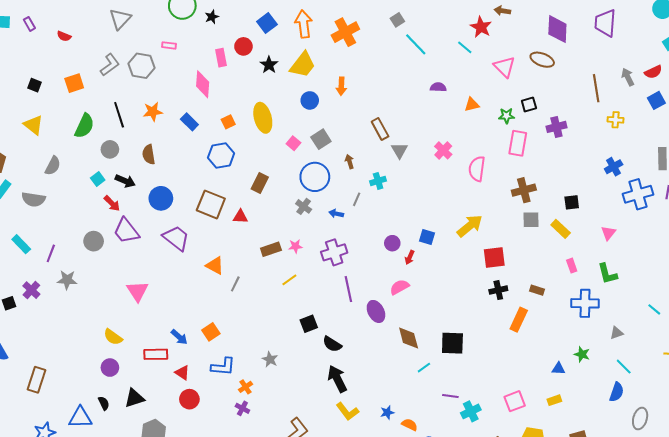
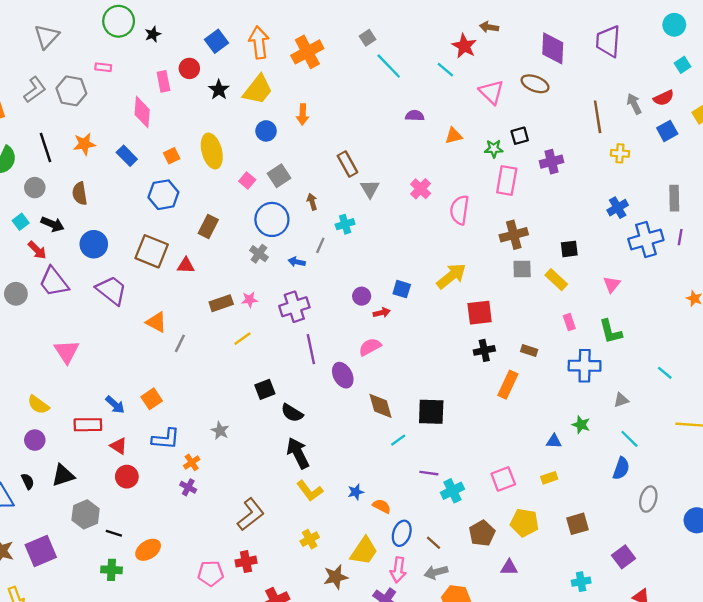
red arrow: (410, 257) -> (382, 313), turned -128

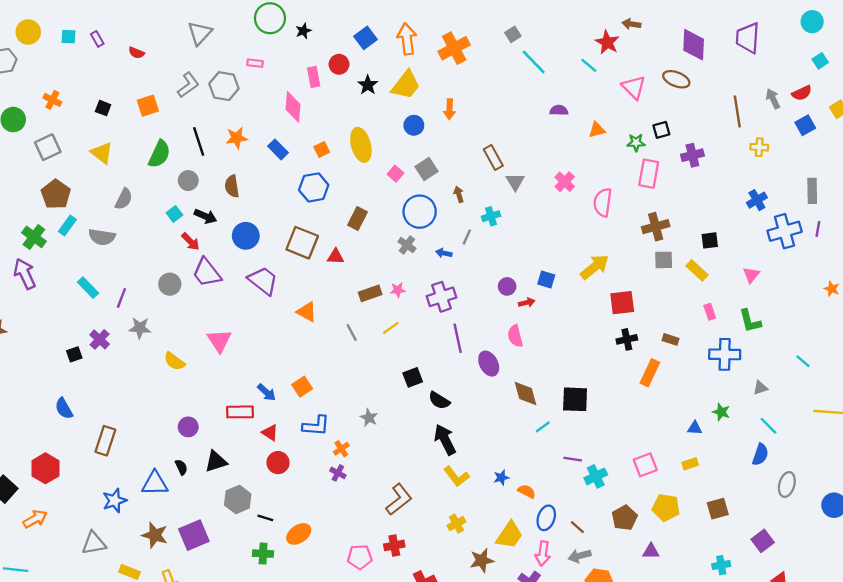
gray line: (180, 343) -> (352, 333), moved, turned -54
pink semicircle: (370, 347) -> (515, 336), turned -75
yellow semicircle: (38, 405) -> (174, 361), moved

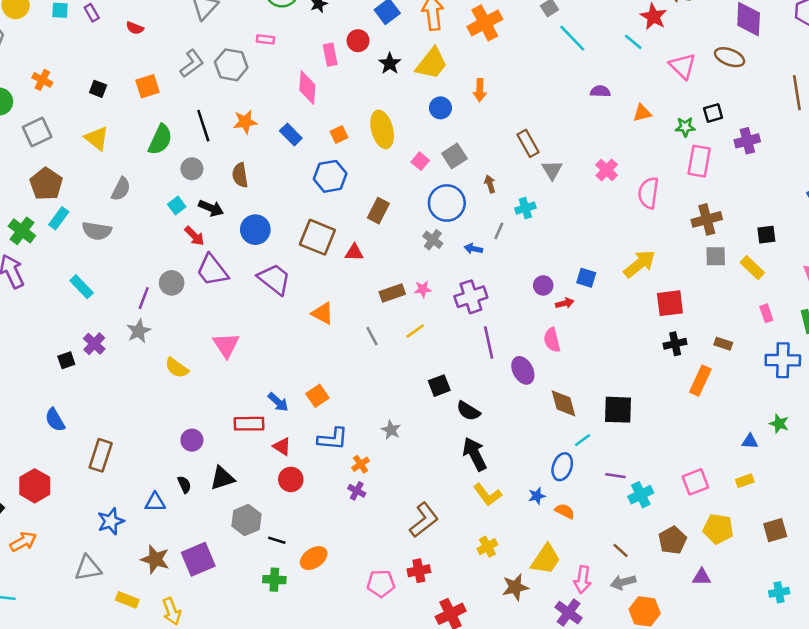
purple line: (121, 298) -> (144, 298), moved
gray star: (140, 328) -> (139, 331), turned -30
blue triangle: (155, 483) -> (155, 502), size x0.7
blue ellipse: (546, 518) -> (562, 467), moved

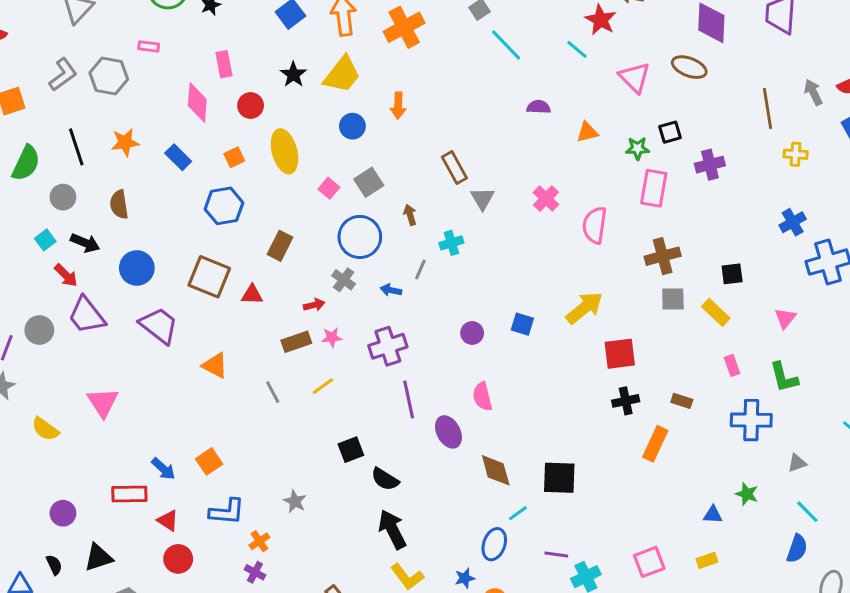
red circle: (358, 41) -> (251, 106), moved
red arrow: (565, 303) -> (314, 305), moved

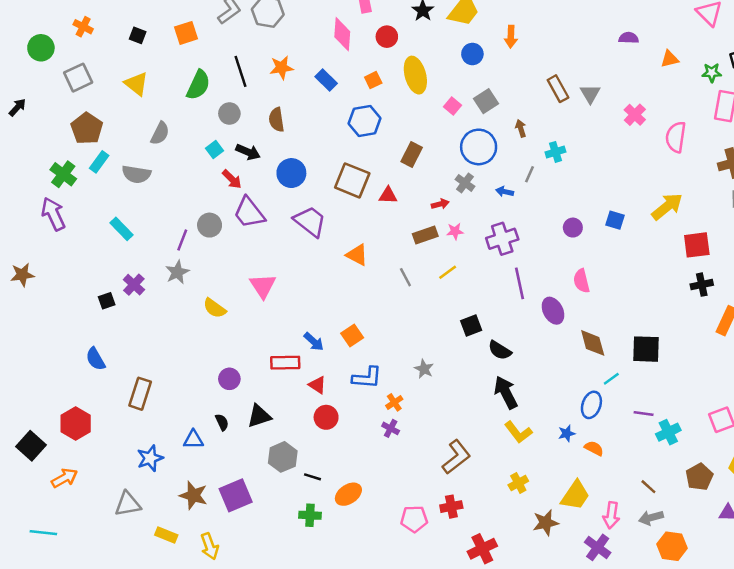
gray triangle: (482, 199) -> (590, 94), moved

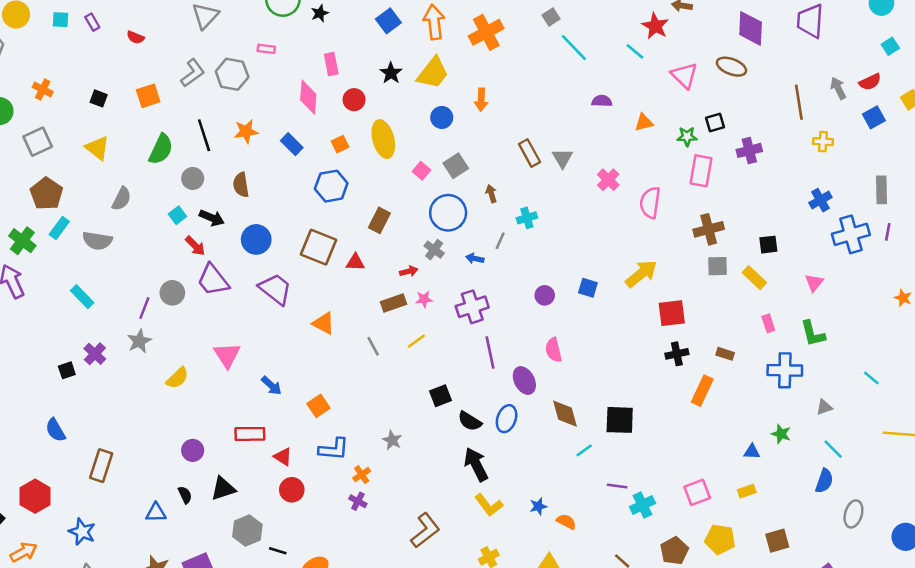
yellow semicircle: (215, 308) -> (177, 378), turned -80
blue arrow: (314, 342) -> (271, 386), moved
blue ellipse: (591, 405) -> (507, 419), moved
blue star: (150, 458) -> (82, 532), moved, turned -30

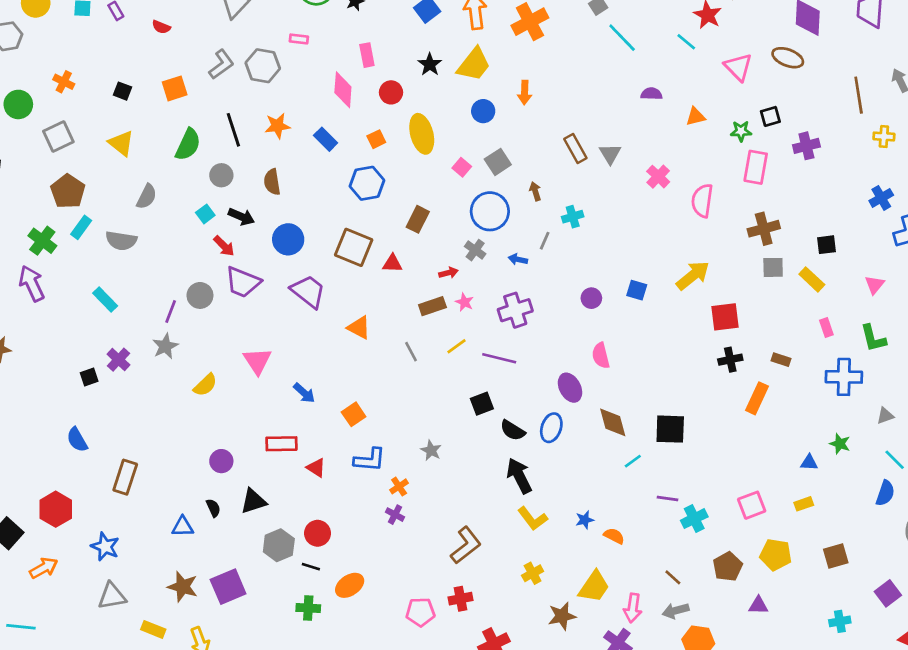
purple trapezoid: (213, 280) -> (243, 282), turned -30
pink star: (424, 299) -> (464, 302), turned 30
purple line: (490, 353) -> (499, 358), moved, turned -64
red circle: (292, 490) -> (318, 533), moved

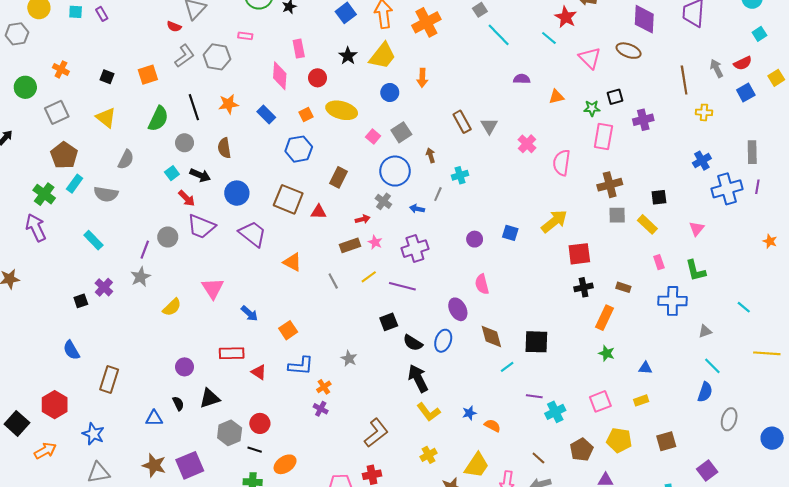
red semicircle: (161, 27) -> (174, 27), moved
yellow ellipse: (422, 134) -> (342, 110), turned -60
green star: (840, 444) -> (607, 353), moved

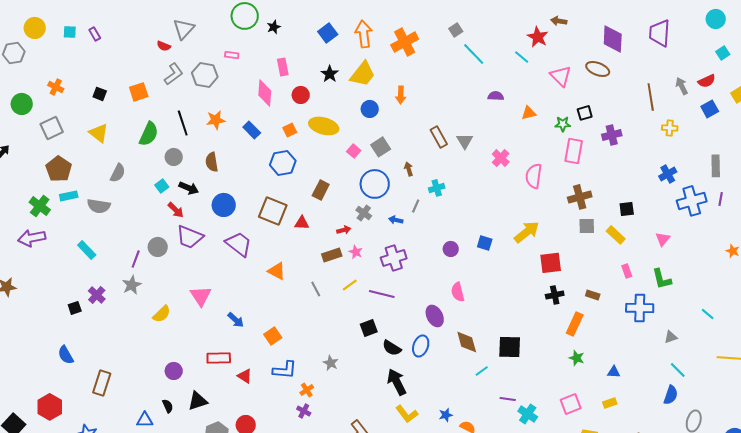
cyan rectangle: (75, 184) -> (69, 196), turned 42
purple arrow: (36, 228) -> (32, 238), turned -76
cyan cross: (555, 412) -> (528, 414), turned -30

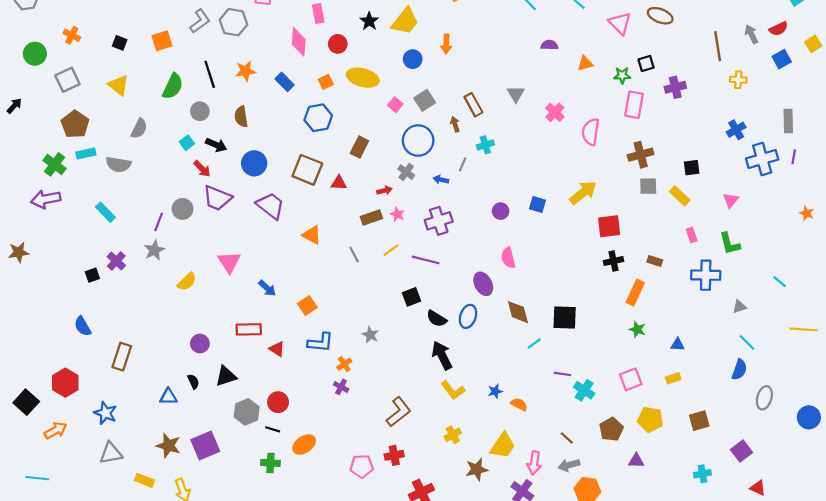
brown rectangle: (439, 137) -> (473, 105), moved

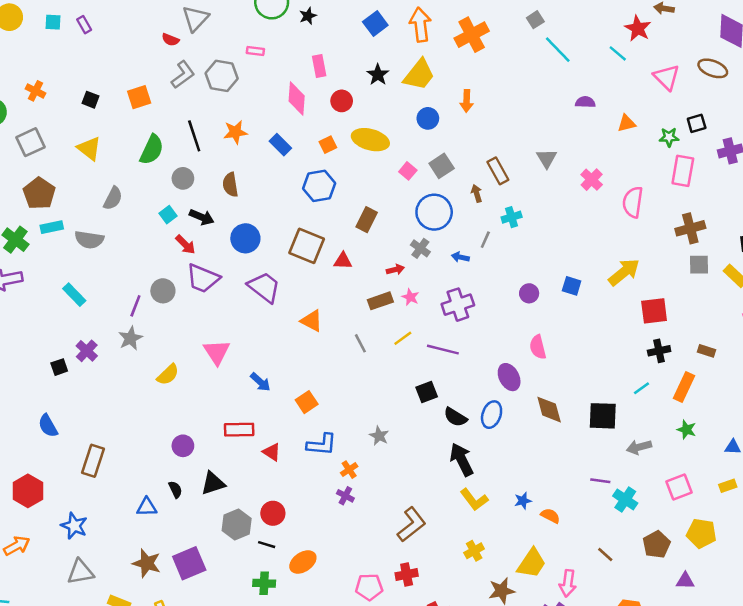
cyan line: (534, 344) -> (642, 388), moved
gray arrow: (569, 465) -> (639, 447), moved

